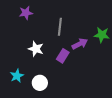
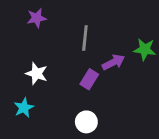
white star: (36, 49) -> (37, 74), moved
white circle: (40, 83) -> (86, 122), moved

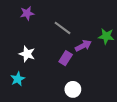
gray line: (85, 38) -> (62, 28), turned -60
white circle: (86, 122) -> (73, 89), moved

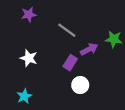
cyan star: (18, 79) -> (24, 96), moved
white circle: (73, 89) -> (80, 85), moved

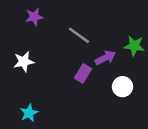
white star: (29, 58) -> (24, 62), moved, turned -30
white circle: (80, 85) -> (122, 87), moved

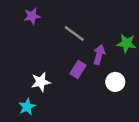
purple arrow: (105, 58) -> (99, 55), turned -48
white star: (24, 62) -> (41, 82), moved

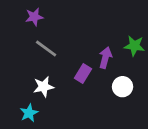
gray line: (74, 33) -> (46, 48), moved

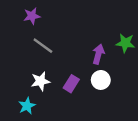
purple rectangle: (83, 73) -> (71, 84), moved
white circle: (123, 87) -> (101, 80), moved

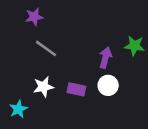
purple rectangle: (71, 84) -> (76, 89), turned 70
cyan star: (27, 106) -> (18, 109), moved

